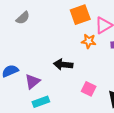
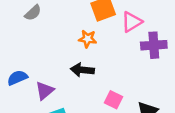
orange star: (89, 41) -> (88, 39), moved

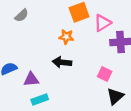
purple triangle: (45, 91) -> (31, 79), turned 35
pink square: (114, 100) -> (105, 74), moved

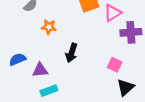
orange star: (66, 37) -> (49, 27), moved
black arrow: (62, 62) -> (71, 53), turned -78

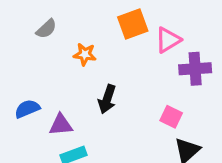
orange star: (49, 27) -> (85, 54), moved

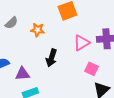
gray semicircle: (46, 29) -> (11, 23), moved
pink triangle: (168, 40) -> (81, 43), moved

